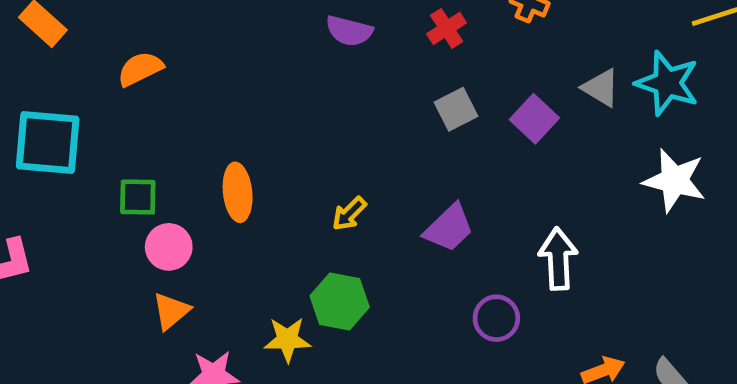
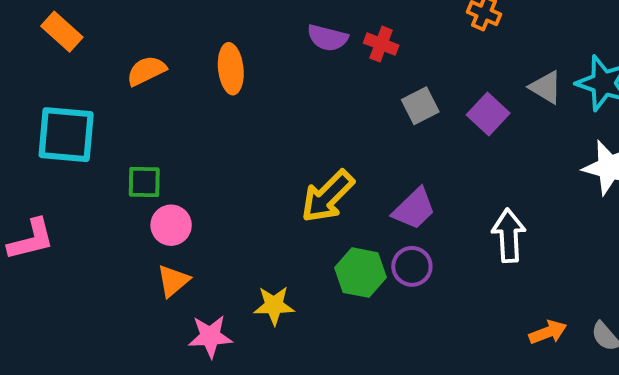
red cross: (447, 28) -> (381, 44), moved, turned -36
orange ellipse: (238, 192) -> (231, 69), moved
yellow arrow: (349, 214) -> (328, 196), size x1.8
green hexagon: (340, 302) -> (360, 273), moved
purple circle: (496, 318) -> (412, 266), moved

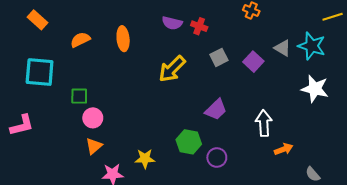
yellow arrow: (328, 196) -> (172, 69), moved
purple circle: (412, 266) -> (217, 158), moved
orange arrow: (548, 332) -> (284, 149), moved

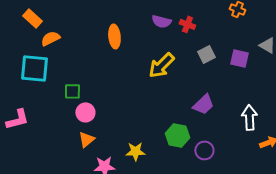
orange semicircle: (80, 40) -> (50, 38), moved
purple square: (253, 62) -> (239, 58), turned -30

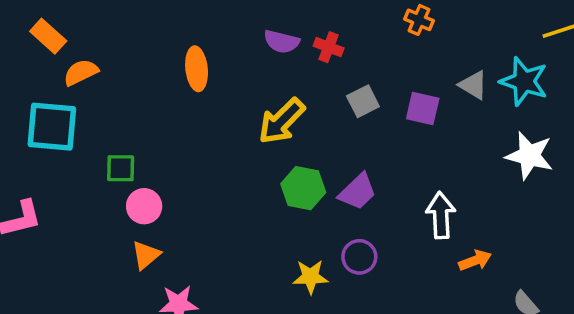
green hexagon: (177, 135) -> (303, 188), moved
purple circle: (204, 150) -> (359, 257), moved
yellow star: (135, 151) -> (310, 277), moved

